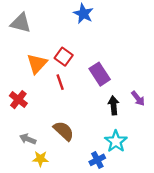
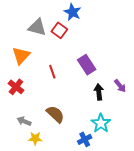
gray triangle: (21, 23) -> (37, 27), moved
red square: (64, 57) -> (59, 30), moved
orange triangle: (37, 64) -> (21, 56), moved

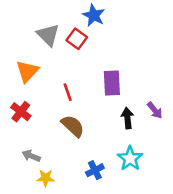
gray triangle: (37, 27) -> (48, 35), turned 30
purple rectangle: (87, 65) -> (112, 83), turned 30
brown semicircle: (55, 114) -> (73, 126), moved
blue cross: (85, 139) -> (95, 170), moved

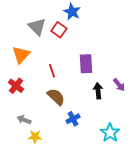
cyan star: (130, 158) -> (110, 133), moved
blue cross: (95, 170) -> (73, 119), moved

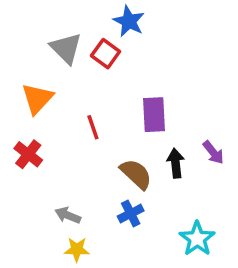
brown semicircle: (56, 97) -> (136, 174), moved
gray arrow: (24, 120) -> (68, 215), moved
yellow star: (35, 137) -> (77, 249), moved

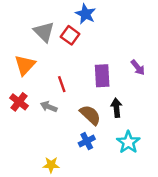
purple arrow: (213, 152) -> (138, 67), moved
gray arrow: (68, 215) -> (49, 107), moved
cyan star: (197, 239) -> (128, 142), moved

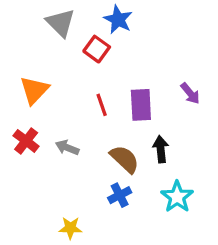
gray triangle: (44, 32) -> (61, 23), moved
red line: (62, 84) -> (102, 105), moved

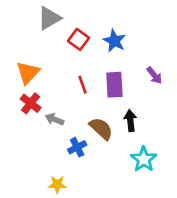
blue star: (118, 20) -> (114, 41), moved
gray triangle: (61, 23) -> (49, 18), turned 45
red cross: (26, 141) -> (31, 103), moved
blue cross: (120, 195) -> (77, 147), moved

